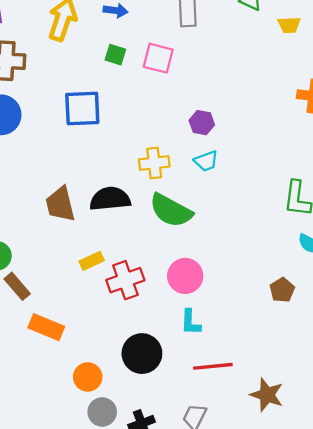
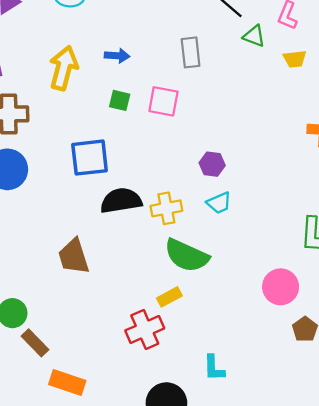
black semicircle: (110, 199) -> (121, 201), moved
yellow rectangle: (92, 261) -> (169, 297), moved
pink circle: (185, 276) -> (281, 287), moved

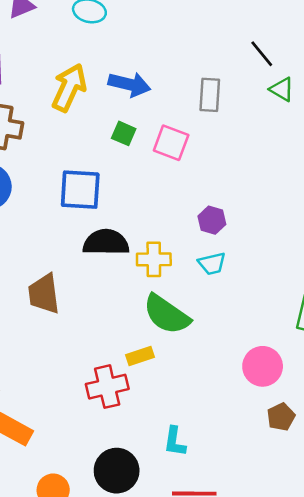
blue arrow: (117, 56) -> (129, 84), size x1.5

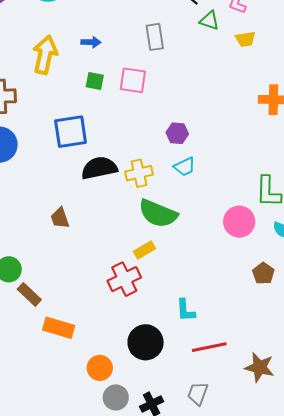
blue arrow: (129, 84) -> (91, 42), size x0.6
brown trapezoid: (44, 294) -> (60, 218), size x0.7
pink circle: (263, 366) -> (239, 222), moved

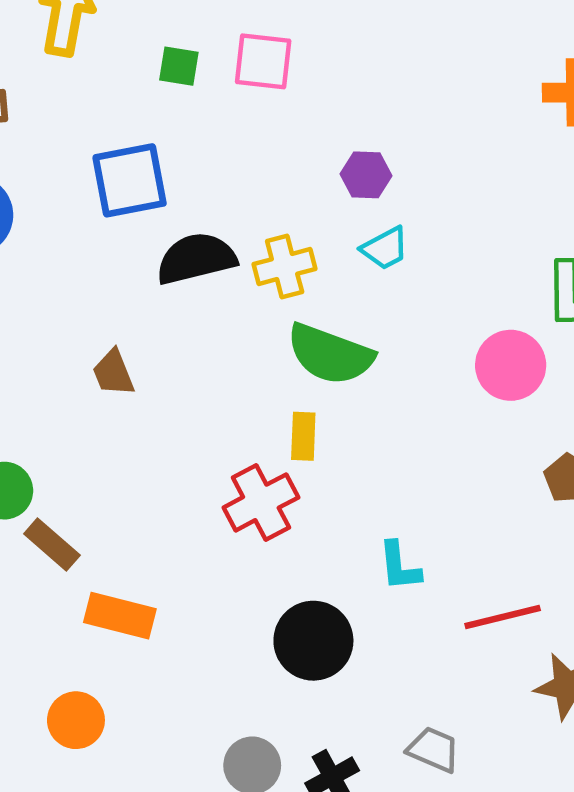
yellow rectangle: (144, 250) -> (303, 436), turned -55
red line: (209, 347) -> (503, 617), moved
orange circle: (100, 368) -> (76, 720), moved
gray trapezoid: (198, 393) -> (433, 750), turned 95

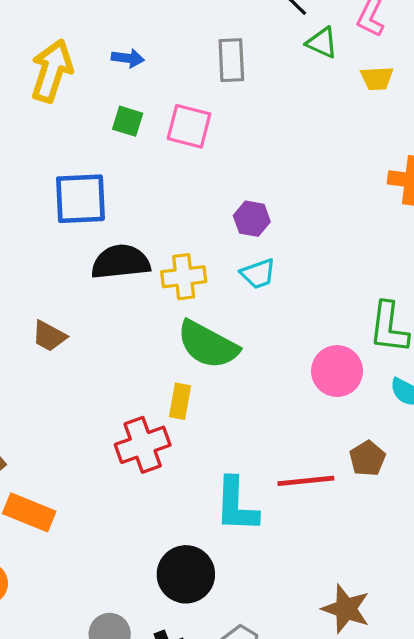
brown trapezoid: (113, 373) -> (49, 336), turned -48
cyan L-shape: (399, 566) -> (236, 505), size x1.5
red line: (503, 617) -> (306, 481), moved
black circle: (313, 641) -> (186, 574), moved

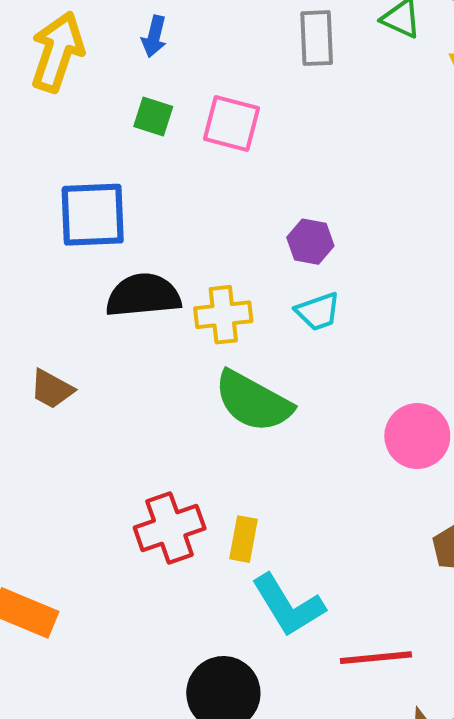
blue arrow: (128, 58) -> (154, 36), turned 96
gray rectangle: (231, 60) -> (317, 38), moved
yellow rectangle: (180, 401) -> (244, 539), moved
red line: (306, 481) -> (376, 658), moved
cyan L-shape: (236, 505) -> (288, 605), turned -34

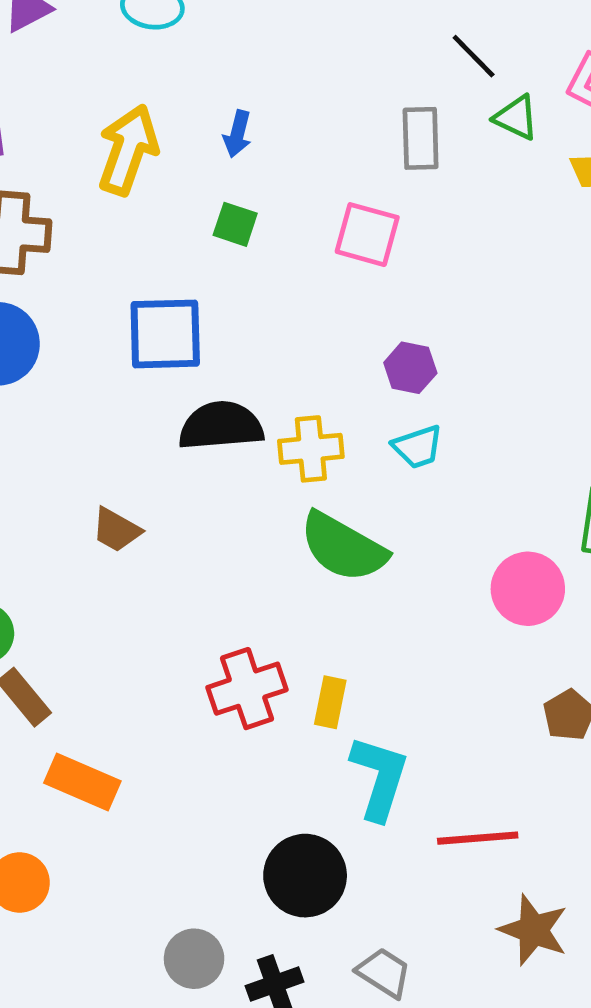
pink square: (231, 124) -> (367, 235), moved
cyan L-shape: (288, 605) -> (379, 778), turned -132

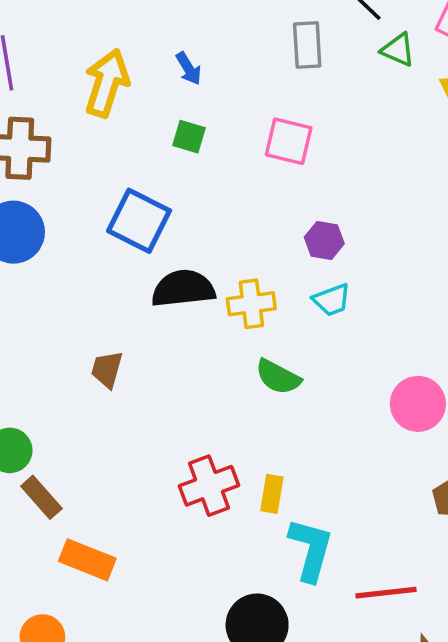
blue arrow: (237, 134) -> (189, 69), turned -44
gray rectangle: (421, 138) -> (307, 45), moved
blue square: (165, 334) -> (139, 221), turned 30
brown trapezoid: (116, 530) -> (107, 369), turned 78
green semicircle: (343, 547) -> (278, 377), size x0.7

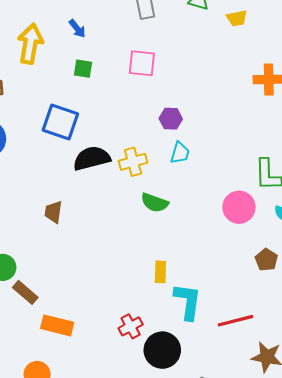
cyan trapezoid: (332, 300) -> (180, 153), turned -45
red cross: (209, 486) -> (131, 326), moved, size x0.7

